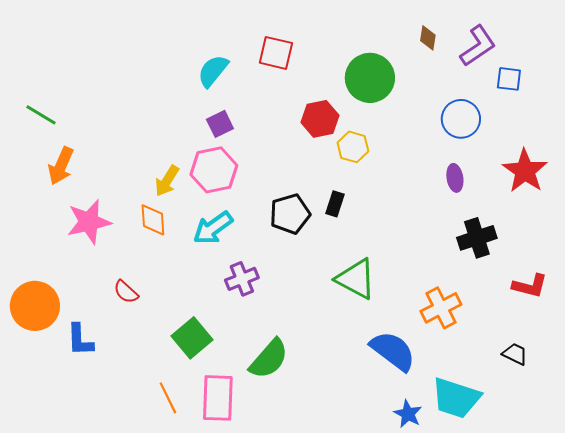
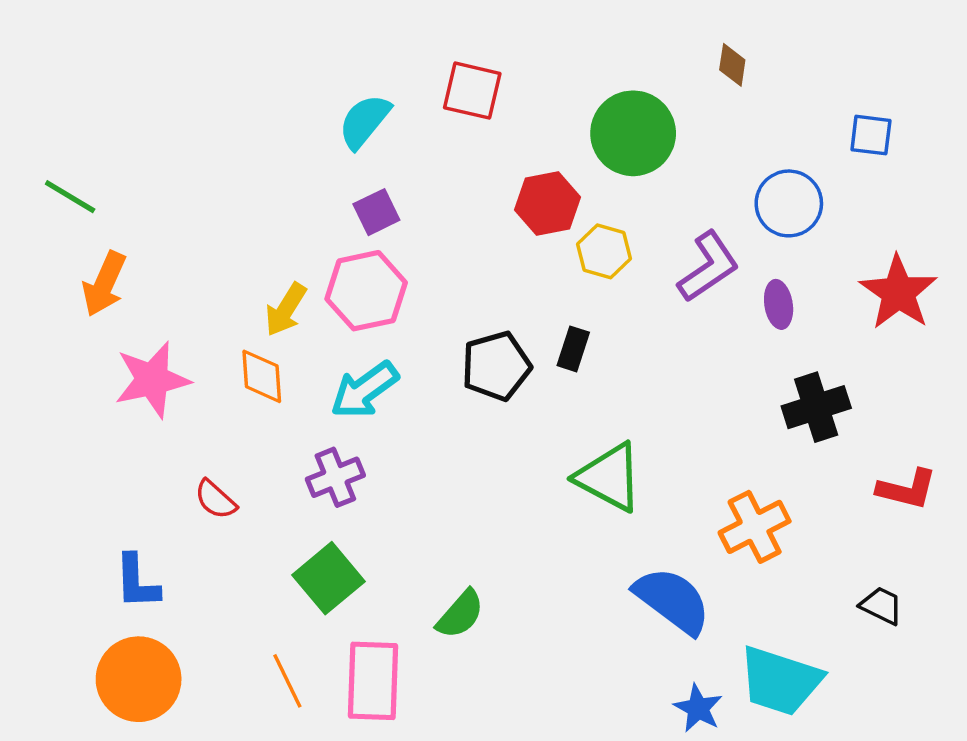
purple L-shape: (478, 46) -> (708, 267), moved
purple cross: (242, 279) -> (335, 477), moved
orange circle: (35, 306) -> (139, 679), moved
green semicircle: (269, 359) -> (460, 614), size x0.7

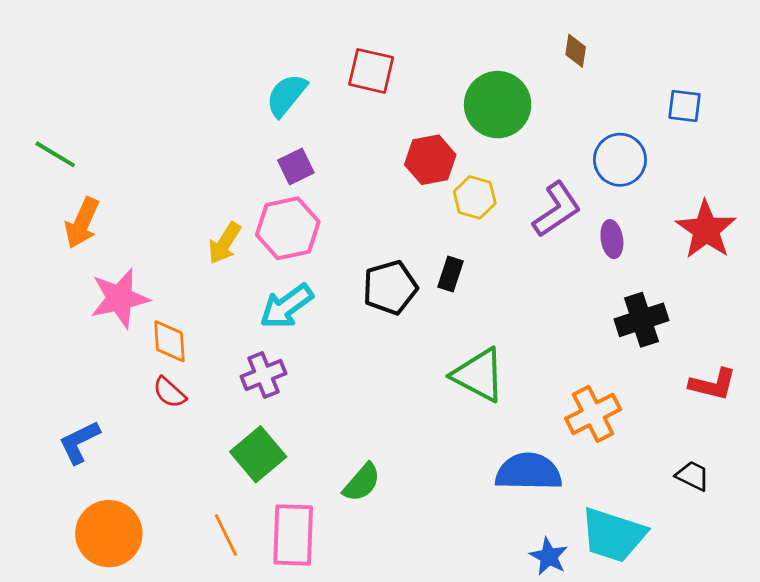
orange diamond: (262, 376) -> (169, 341), moved
blue L-shape: (137, 582) -> (79, 442), moved, turned 66
blue semicircle: (672, 600) -> (529, 472), turned -36

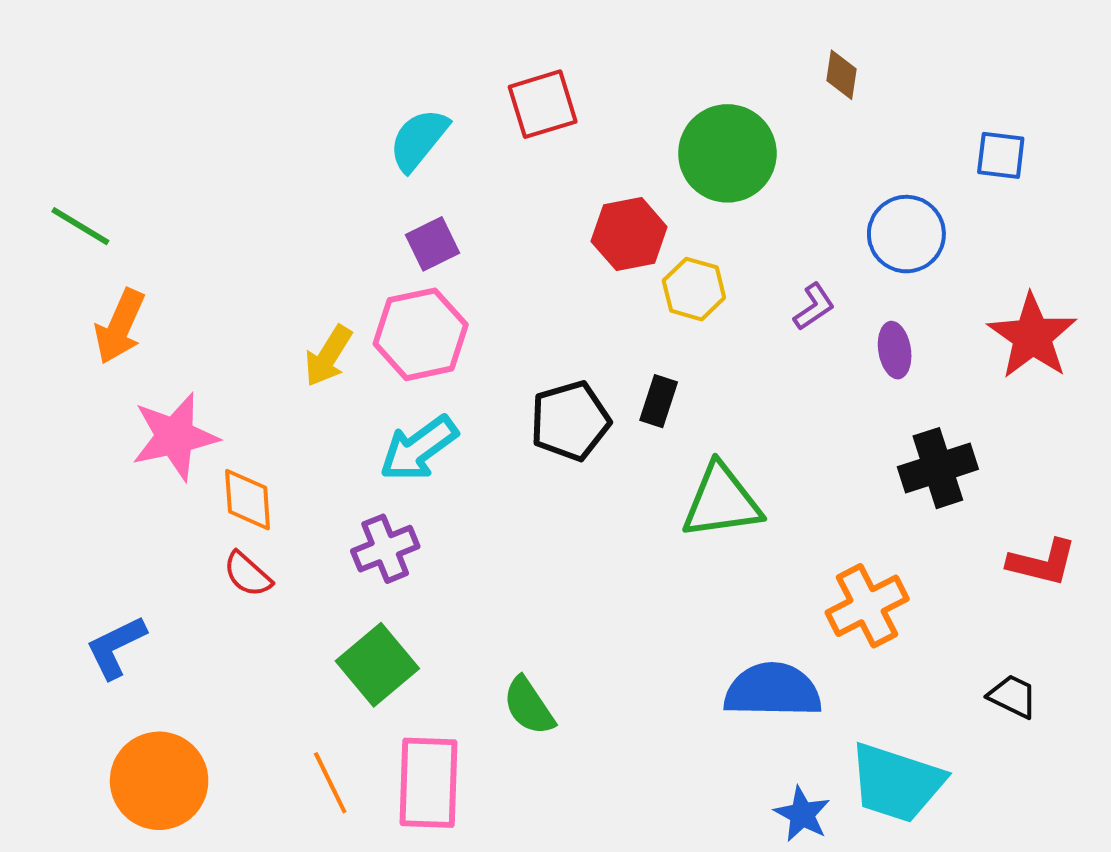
red square: (371, 71) -> (543, 104), turned -30
purple L-shape: (557, 209) -> (814, 307), size x0.6
green triangle: (479, 375) -> (722, 502), moved, turned -36
green semicircle: (362, 483) -> (529, 706), turned 105

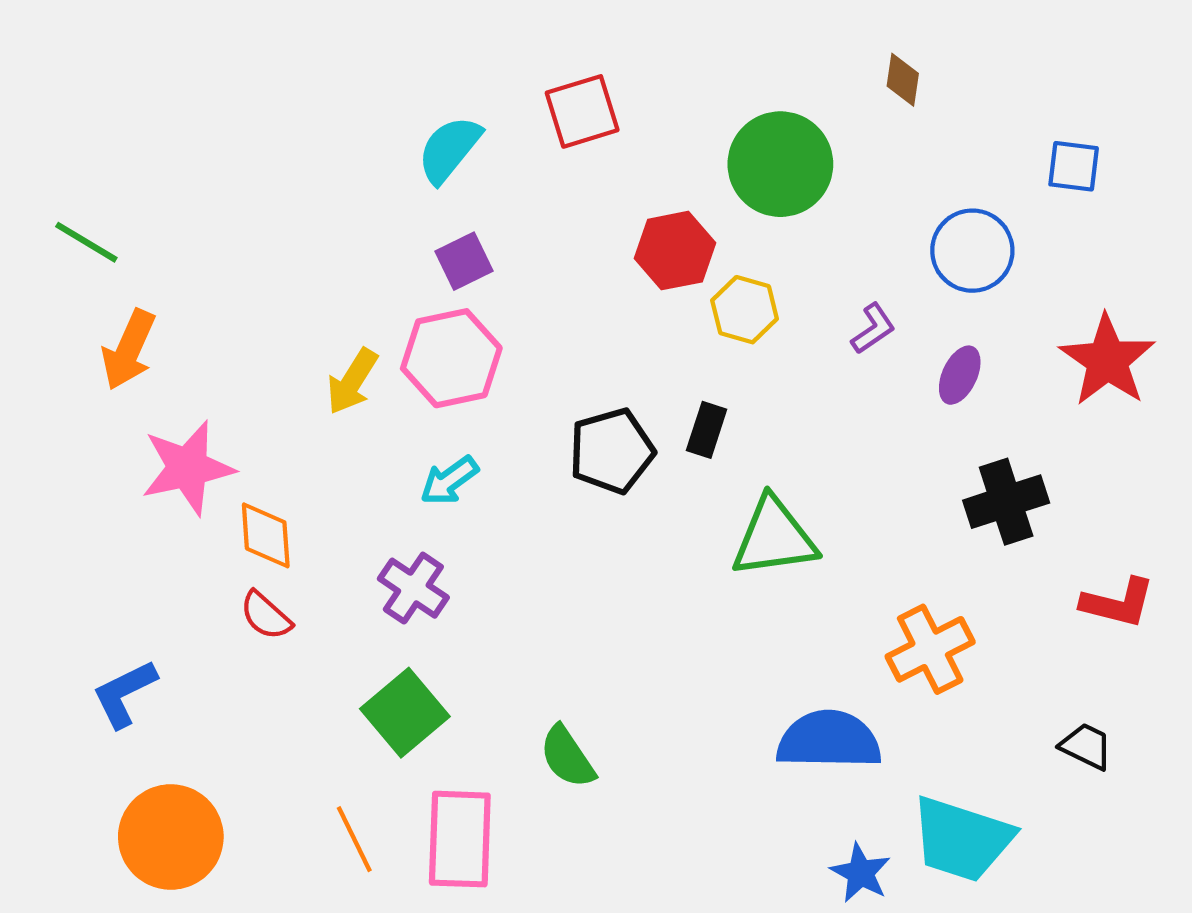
purple ellipse: (895, 350) -> (960, 375), turned 34
cyan arrow: (419, 448) -> (449, 481), size x0.7
purple cross: (385, 549) -> (413, 588), turned -34

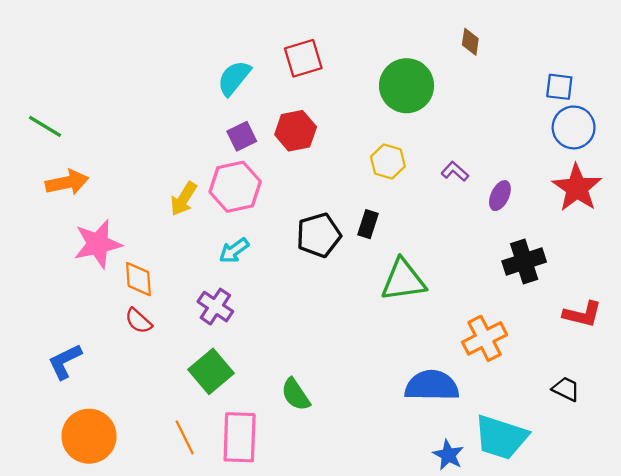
red hexagon: (675, 251) -> (296, 131), moved
blue circle: (972, 251) -> (574, 127), moved
purple L-shape: (873, 329) -> (455, 171), turned -104
orange arrow: (129, 350) -> (67, 182), turned -126

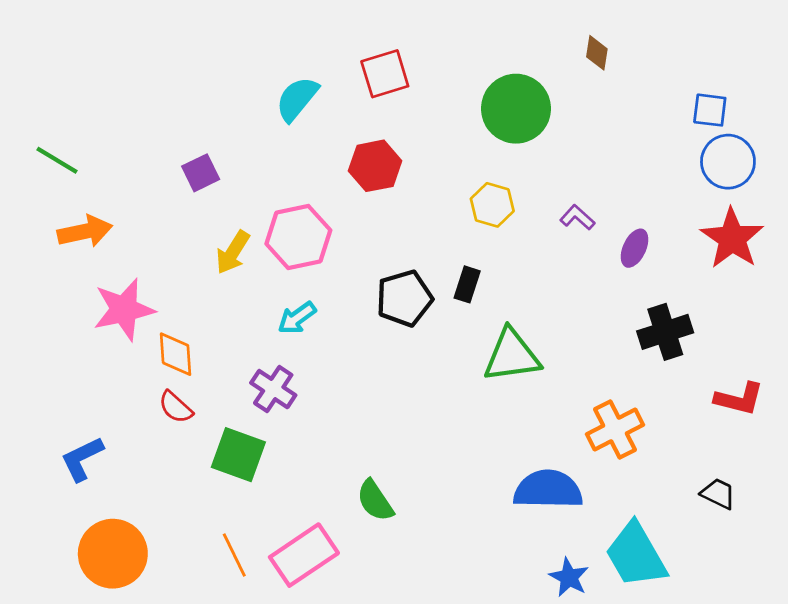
purple square: (242, 136) -> (201, 173), moved
green square: (211, 371) -> (238, 455), moved, turned -30
pink rectangle: (240, 437) -> (304, 555), turned 54
cyan trapezoid: (501, 437) -> (636, 555), turned 42

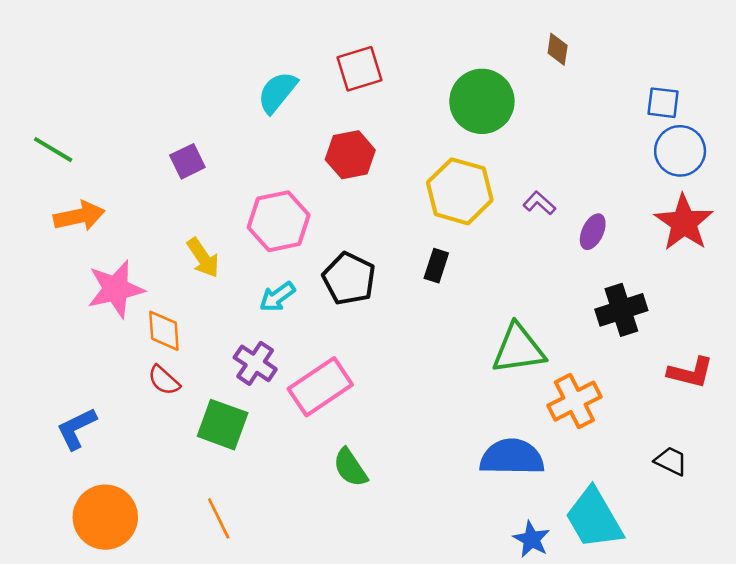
yellow hexagon: (492, 205) -> (460, 191), size x1.6
yellow arrow: (233, 252) -> (203, 258), moved, turned -66
black pentagon: (404, 298) -> (349, 279), moved, turned -30
green triangle: (512, 356) -> (518, 349), moved
pink rectangle: (304, 555) -> (320, 387), moved

